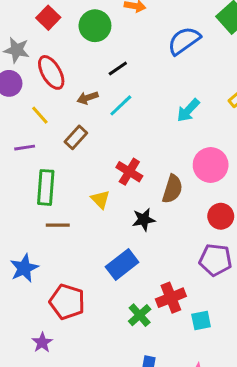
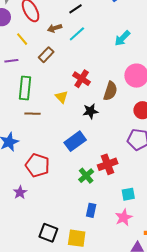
cyan square: (201, 321) -> (128, 194), moved

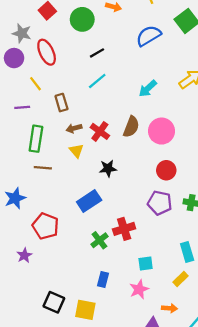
brown arrow: (55, 28) -> (74, 128), moved
brown rectangle: (46, 55) -> (61, 103), turned -63
brown semicircle: (110, 91) -> (131, 127), moved

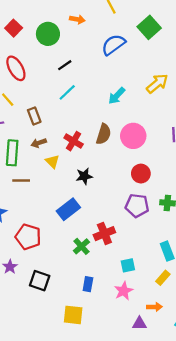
brown arrow: (74, 128) -> (39, 143), moved
black square: (54, 302) -> (40, 281), moved

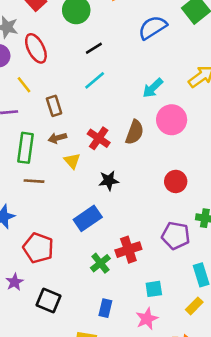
pink circle: (133, 136) -> (172, 120), moved
purple pentagon: (137, 206) -> (176, 236), moved

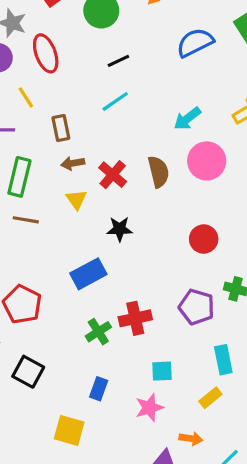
brown semicircle: (135, 132) -> (158, 172), turned -40
brown arrow: (57, 138) -> (73, 163), moved

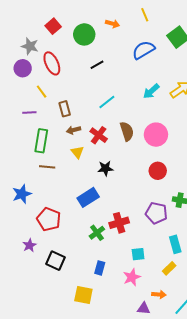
cyan line: (115, 101) -> (107, 102), moved
cyan arrow: (187, 119) -> (151, 91), moved
pink circle: (207, 161) -> (156, 135), moved

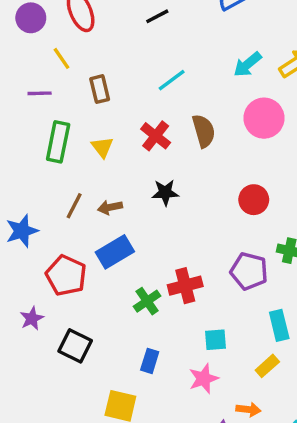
brown arrow: (74, 130) -> (110, 207), moved
pink circle: (156, 135) -> (264, 118), moved
yellow triangle: (77, 152) -> (102, 147), moved
brown line: (47, 167) -> (74, 206), moved, turned -70
blue rectangle: (88, 197) -> (115, 252), moved

